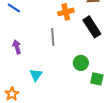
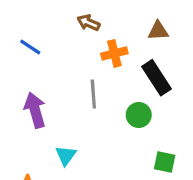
purple arrow: (17, 47) -> (35, 110), size x1.5
green circle: (81, 63) -> (139, 115), moved

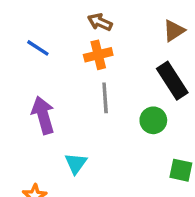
brown triangle: (158, 31) -> (174, 31), turned -30
orange cross: (114, 53) -> (98, 55), moved

